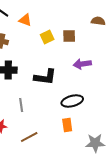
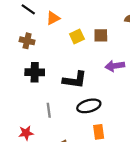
orange triangle: (25, 20) -> (53, 18), turned -48
black ellipse: (72, 101) -> (89, 106), moved

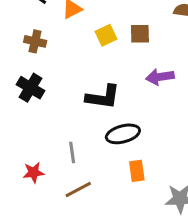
black cross: (35, 72) -> (30, 88), moved, turned 30
gray line: (49, 110) -> (72, 152), moved

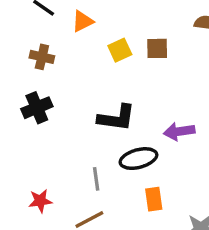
purple arrow: (160, 77) -> (179, 131), moved
black cross: (30, 88) -> (37, 108), turned 36
gray line: (72, 152) -> (96, 179), moved

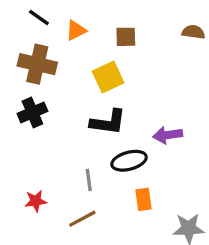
brown square: (157, 48) -> (126, 37), moved
yellow square: (120, 50) -> (108, 77), moved, size x1.4
brown cross: (42, 57) -> (37, 64), size x1.6

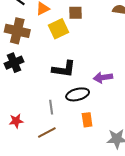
yellow square: (108, 77) -> (58, 29), moved

